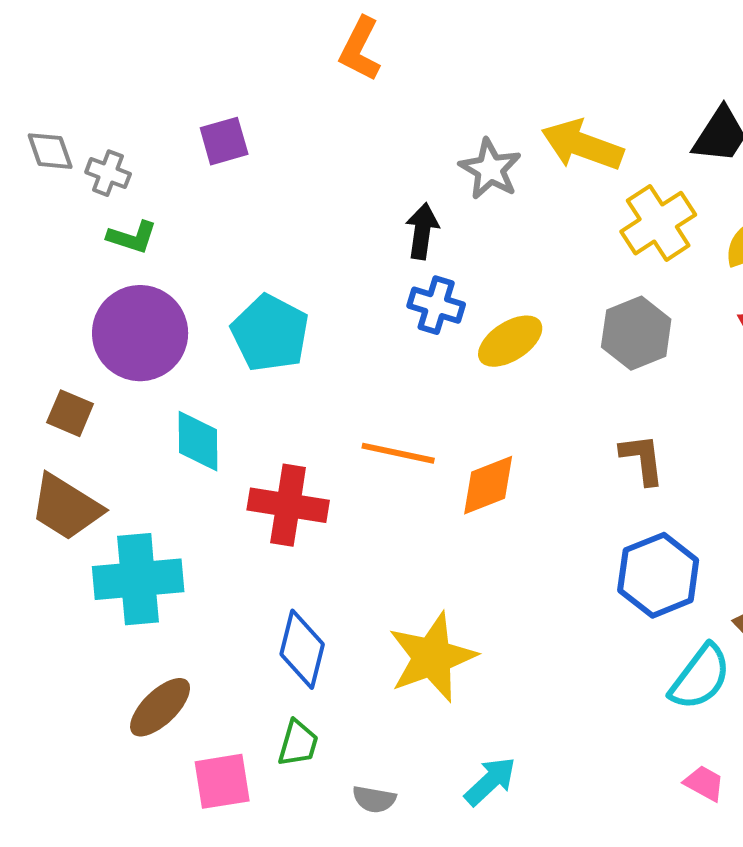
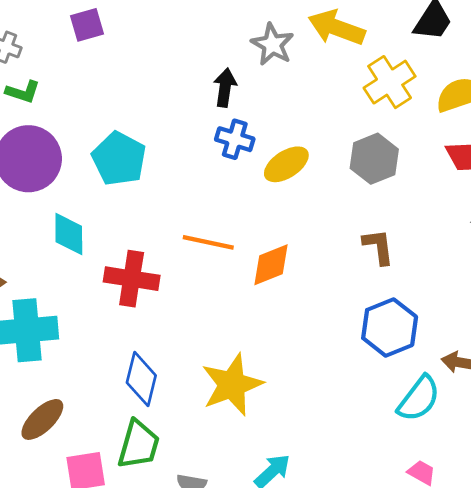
green trapezoid: (298, 743) -> (139, 445), size x1.5

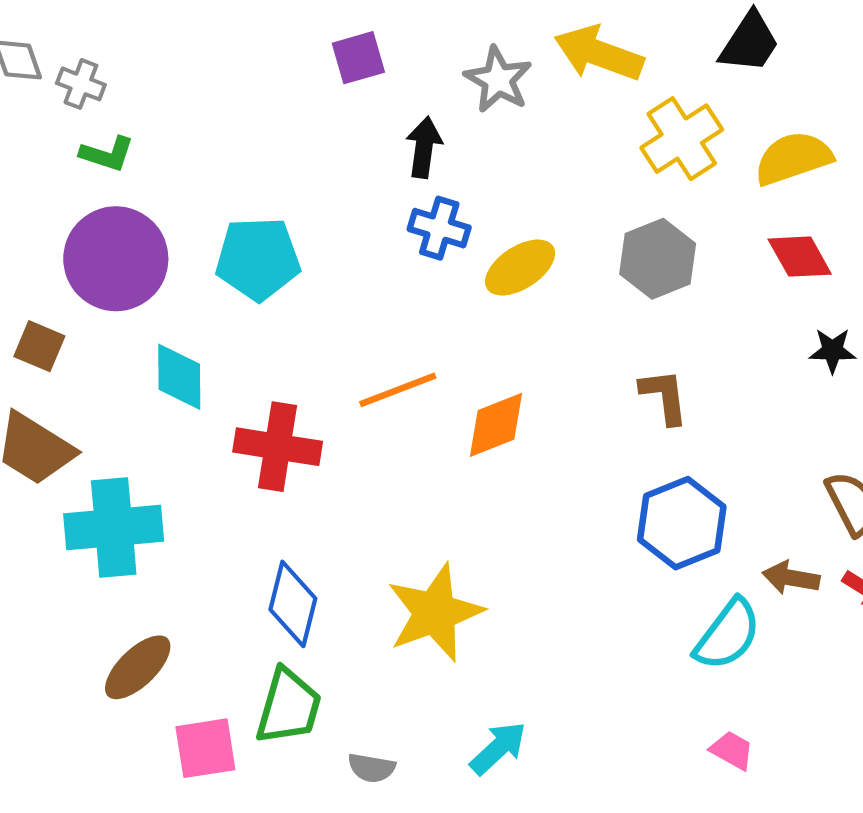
purple square: (87, 25) -> (358, 58), moved
cyan pentagon: (119, 159) -> (258, 259), turned -30
orange line: (208, 242) -> (398, 390), turned -33

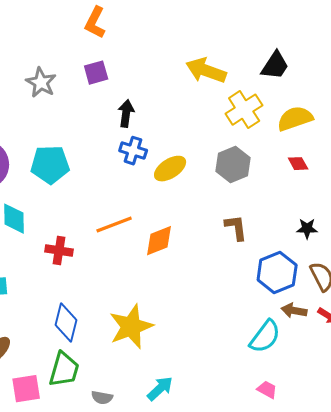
gray star: (498, 80) -> (41, 83), moved
red diamond: (800, 257) -> (298, 164), size x0.7
black star: (832, 351) -> (307, 229), moved
red cross: (278, 447) -> (59, 251), size x0.7
blue hexagon: (682, 523) -> (277, 273), moved

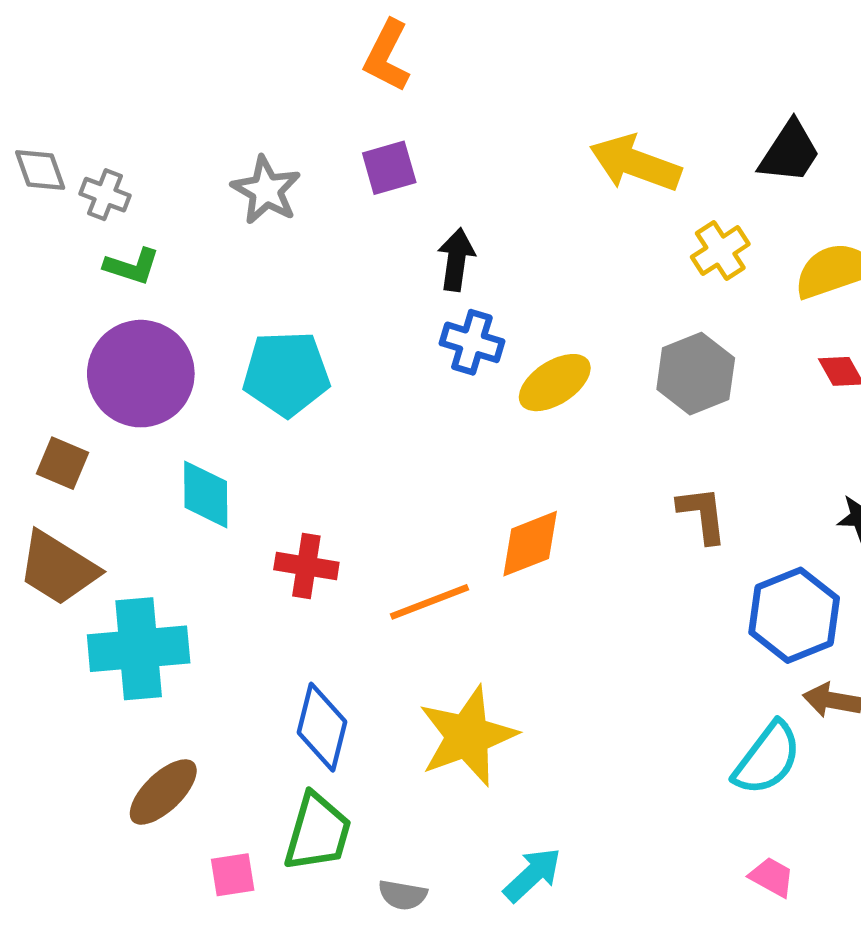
yellow cross: (244, 110) -> (720, 251), size x0.7
orange line: (114, 225) -> (429, 602), moved
pink square: (26, 389) -> (233, 875), size x0.7

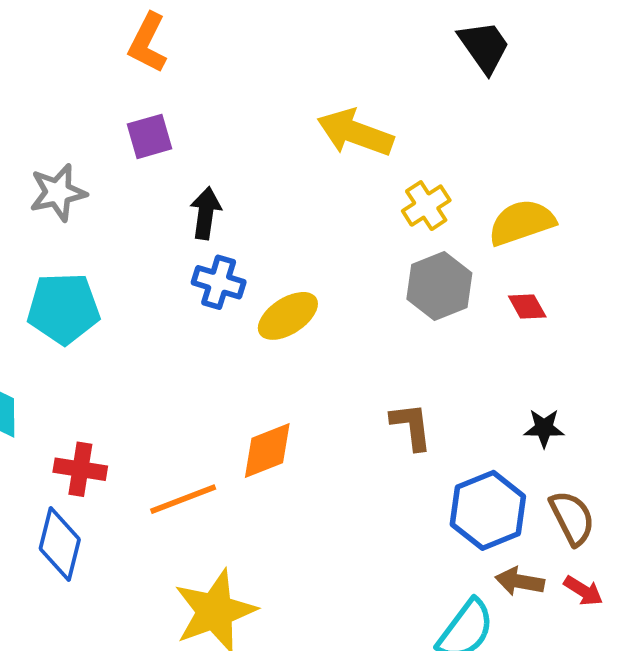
black trapezoid: (790, 152) -> (484, 47), moved, turned -68
gray star: (266, 190) -> (58, 193), moved, turned 30
gray hexagon: (696, 374) -> (439, 286), moved
blue diamond: (322, 727) -> (60, 544), moved

